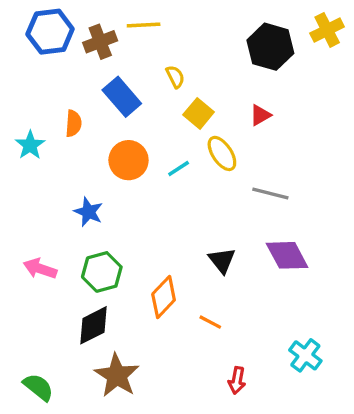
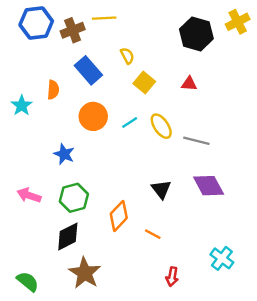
red triangle: (260, 115) -> (189, 84), turned 35
yellow ellipse: (222, 153) -> (161, 126), moved

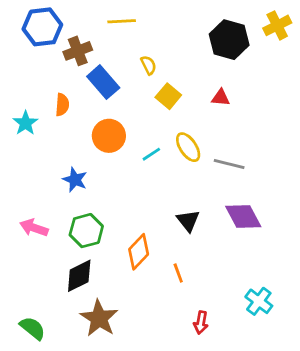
brown cross: (73, 30) -> (78, 51), moved
cyan line: (130, 123) -> (151, 154), moved
orange line: (153, 234) -> (178, 273), turned 42

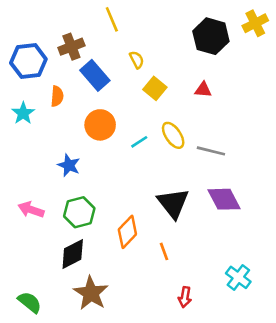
yellow line: (122, 21) -> (112, 19), turned 70
blue hexagon: (42, 27) -> (28, 61), moved
black triangle: (188, 221) -> (173, 203), size x1.5

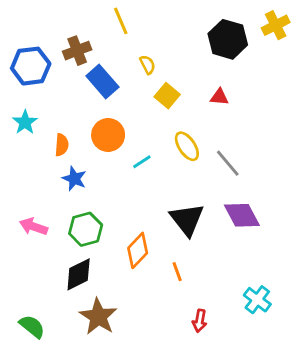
orange semicircle: (57, 96) -> (62, 145), moved
cyan line: (139, 142) -> (142, 162), moved
gray line: (211, 151) -> (228, 163), turned 36

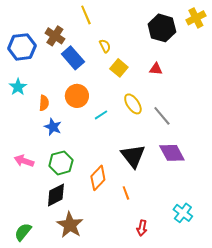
brown cross: (77, 51) -> (55, 36), turned -36
green semicircle: (32, 326) -> (23, 232), turned -90

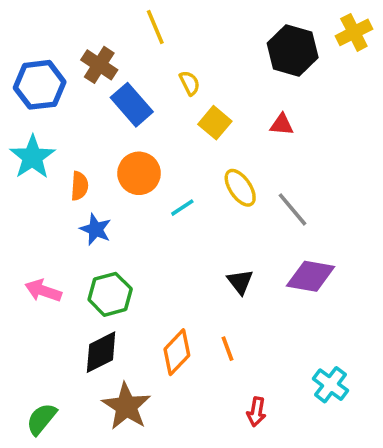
cyan star: (18, 87) -> (32, 157), size x1.4
purple diamond: (172, 153) -> (311, 276), turned -52
black triangle: (133, 156) -> (240, 282), size x0.6
orange diamond: (98, 178) -> (177, 352), moved

